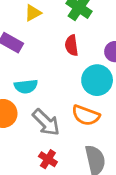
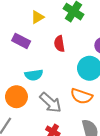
red semicircle: (72, 45) -> (59, 44), moved

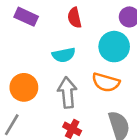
cyan semicircle: (34, 75) -> (64, 55), moved
gray arrow: (51, 103) -> (67, 93), turned -135

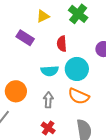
cyan circle: (114, 47) -> (77, 69), moved
gray arrow: (67, 93) -> (48, 100), size x0.7

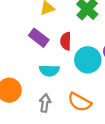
purple rectangle: (25, 38) -> (39, 38), moved
cyan circle: (77, 69) -> (88, 60), moved

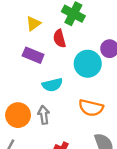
red semicircle: (66, 41) -> (59, 38), moved
gray arrow: (45, 103) -> (44, 115), moved

